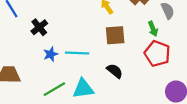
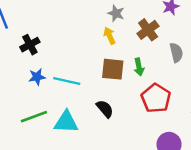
green arrow: (153, 29) -> (139, 67), moved

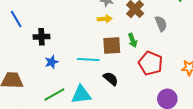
yellow arrow: (109, 36) -> (105, 19), turned 120
black cross: (30, 45) -> (41, 37), turned 35
cyan line: (67, 81) -> (88, 59), moved

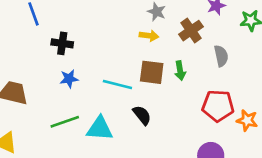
red pentagon: (151, 63) -> (218, 106), moved, turned -30

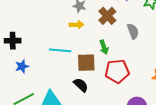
brown square: (152, 72) -> (86, 63), moved
cyan line: (117, 85) -> (60, 50), moved
red pentagon: (218, 106) -> (117, 71), moved

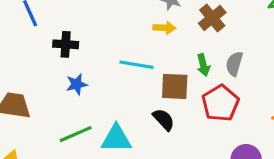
gray semicircle: (133, 31) -> (234, 64), moved, turned -147
red pentagon: (117, 71) -> (220, 103), turned -30

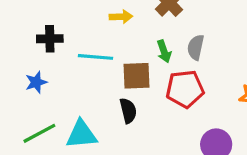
black cross: (66, 44) -> (50, 39), moved
red pentagon: (220, 103) -> (185, 89), turned 30
black semicircle: (164, 119) -> (128, 111), turned 35

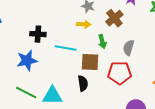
green arrow: (164, 51) -> (102, 42), moved
blue star: (36, 82) -> (27, 61), size x1.5
green line: (39, 133) -> (26, 93), turned 50

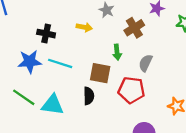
yellow arrow: (84, 24) -> (84, 27), moved
cyan line: (66, 48) -> (60, 63), moved

